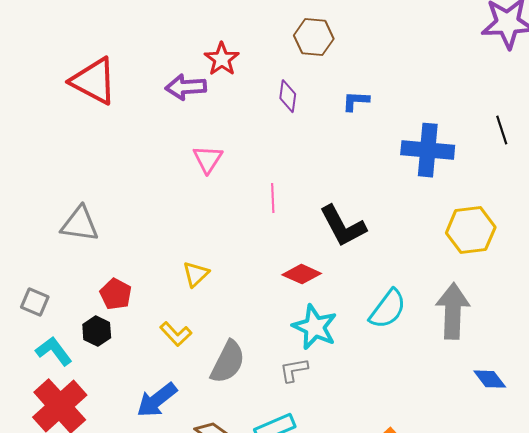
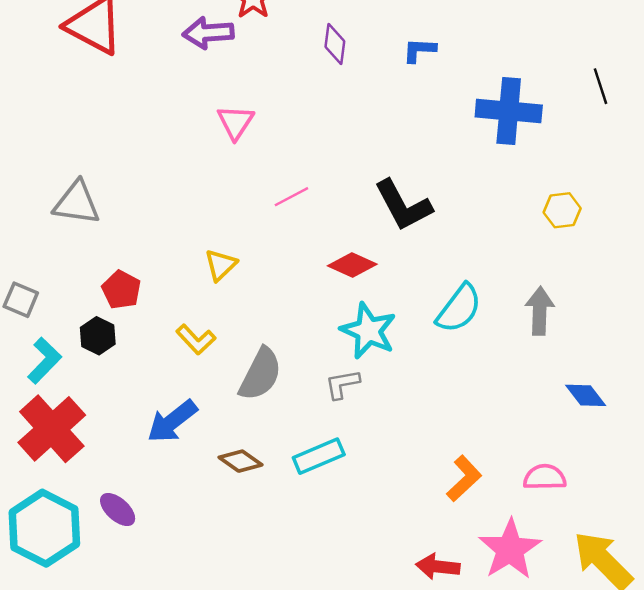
pink line: (273, 198) -> (291, 197), moved, turned 64
yellow hexagon: (471, 230) -> (562, 210), size x0.6
gray arrow: (453, 311) -> (540, 311), size x0.7
cyan L-shape: (54, 351) -> (44, 361), turned 81

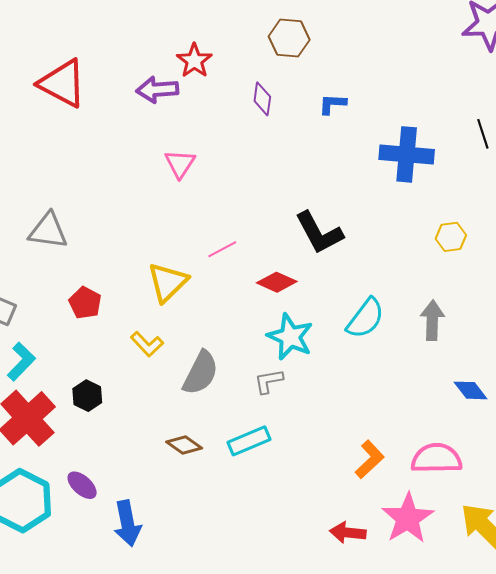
pink line: (291, 197) -> (222, 249), moved
yellow triangle: (221, 265) -> (168, 282), size x1.5
black hexagon: (98, 336) -> (87, 396), moved
blue arrow: (172, 421) -> (127, 523), moved, turned -63
pink semicircle: (545, 477) -> (436, 458), size x1.4

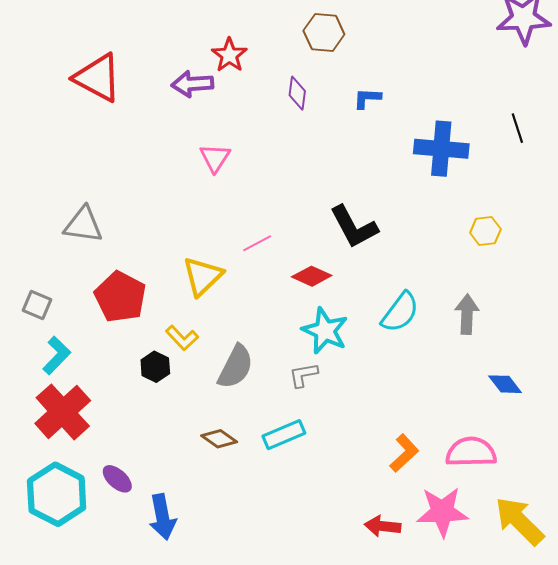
red pentagon: (85, 303) -> (120, 297), size x1.6
black hexagon: (87, 396) -> (155, 367), moved
pink star: (408, 518) -> (442, 512), turned 30

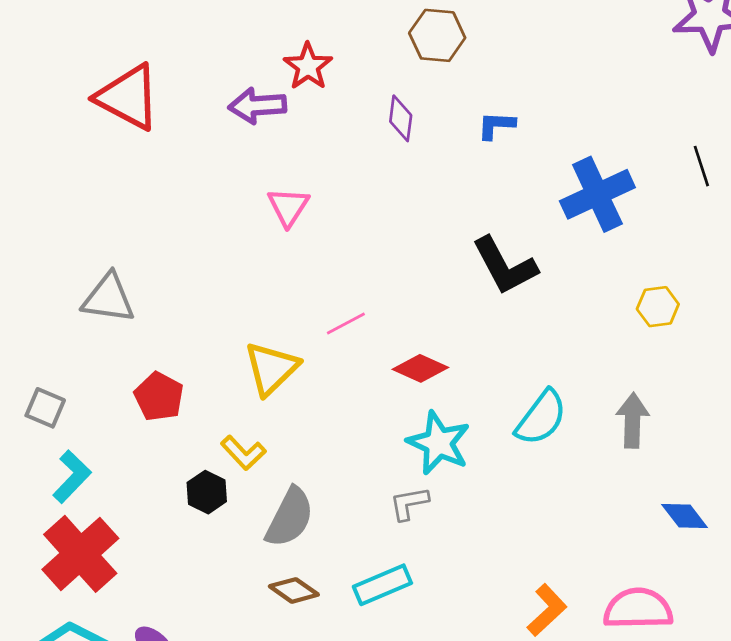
blue cross: (441, 149) -> (597, 194), turned -30
black L-shape: (354, 227) -> (505, 266), moved
red pentagon: (120, 297) -> (159, 397), size x0.7
gray semicircle: (236, 367) -> (290, 517), moved

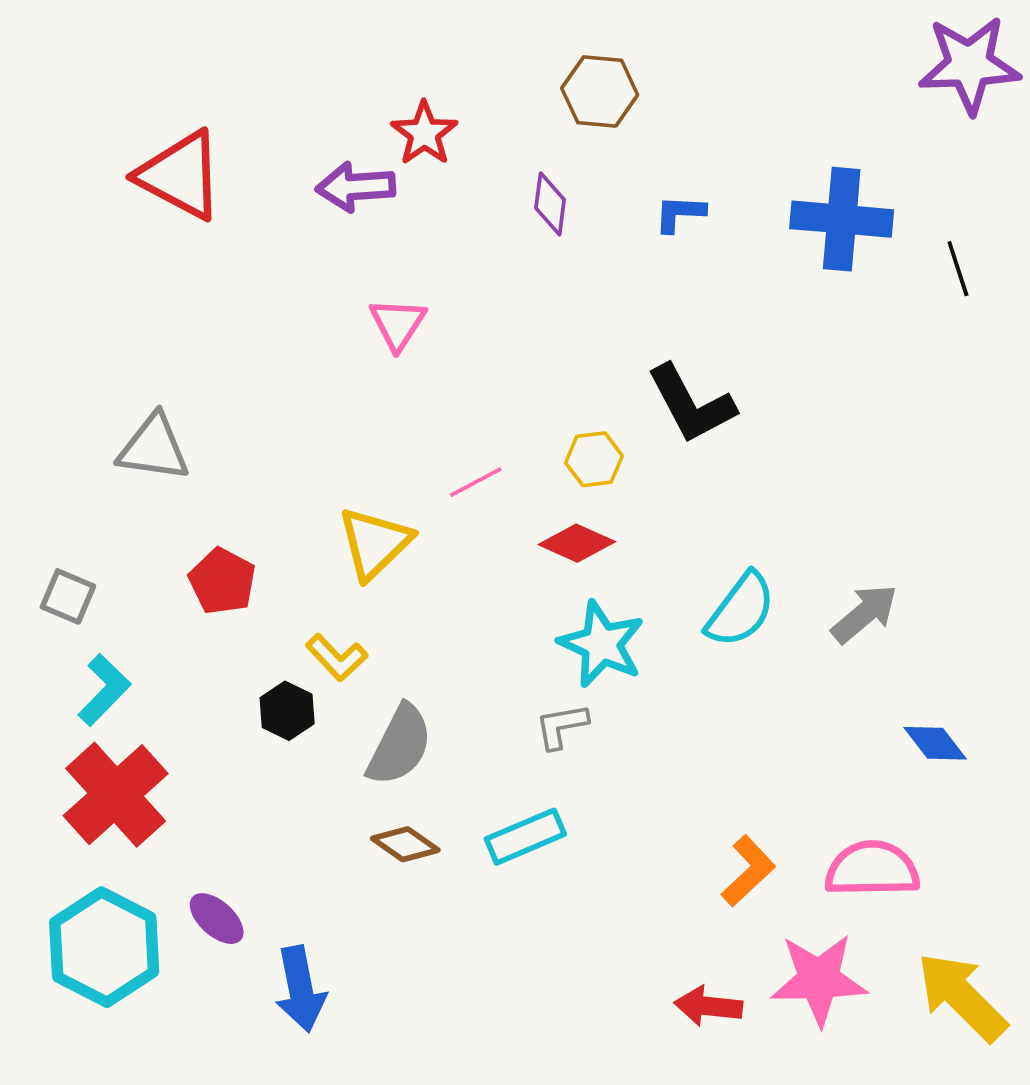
blue cross: (597, 194) -> (842, 219), moved, turned 30
yellow hexagon: (658, 307) -> (594, 459), moved
gray arrow: (633, 420) -> (865, 614), turned 48

